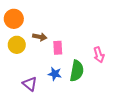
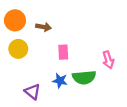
brown arrow: (40, 37) -> (43, 27), moved
green semicircle: (77, 71) -> (84, 77), turned 75

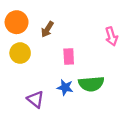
brown arrow: (43, 27) -> (47, 29), turned 112
pink arrow: (108, 60) -> (111, 36), moved

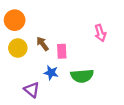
brown arrow: (47, 29) -> (42, 44), moved, turned 112
blue star: (65, 87) -> (51, 73), moved

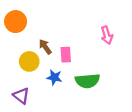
yellow circle: (18, 48) -> (29, 61), moved
purple triangle: (32, 90) -> (21, 96), moved

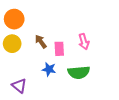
pink arrow: (107, 35) -> (84, 42), moved
yellow circle: (29, 61) -> (12, 44), moved

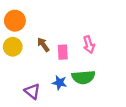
blue star: (49, 69) -> (59, 83), moved
purple triangle: (19, 86) -> (32, 91), moved

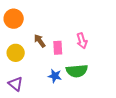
yellow circle: (13, 47) -> (16, 53), moved
purple triangle: (32, 91) -> (16, 84), moved

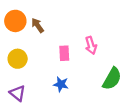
brown arrow: (40, 41) -> (38, 25), moved
green semicircle: (77, 71) -> (112, 79), moved, turned -55

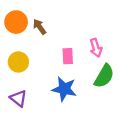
green semicircle: (112, 79) -> (104, 76), moved
blue star: (61, 84) -> (64, 89), size x1.5

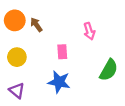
pink arrow: (96, 48) -> (89, 31), moved
green semicircle: (104, 76) -> (109, 70), moved

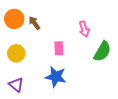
green semicircle: (109, 70) -> (102, 51), moved

